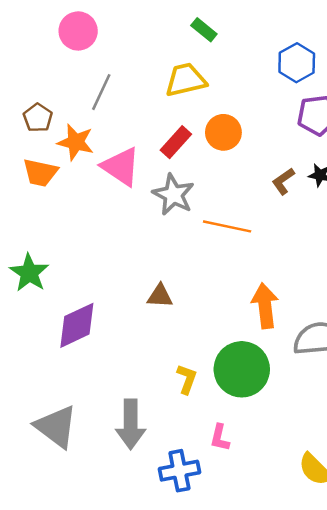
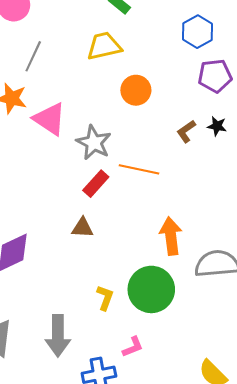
red rectangle: (176, 142) -> (96, 184), moved
pink L-shape: (220, 438) -> (133, 347), turned -125

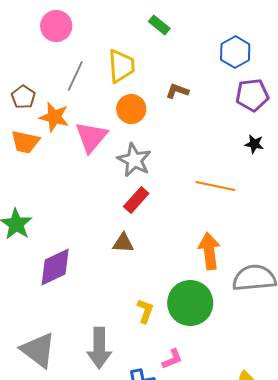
yellow trapezoid: (104, 46) -> (121, 66), moved, turned 99
orange circle: (136, 90) -> (131, 109), moved
pink triangle: (50, 119) -> (91, 137), turned 36
brown L-shape: (186, 131) -> (177, 91), moved, turned 55
orange line: (139, 169) -> (215, 186), moved

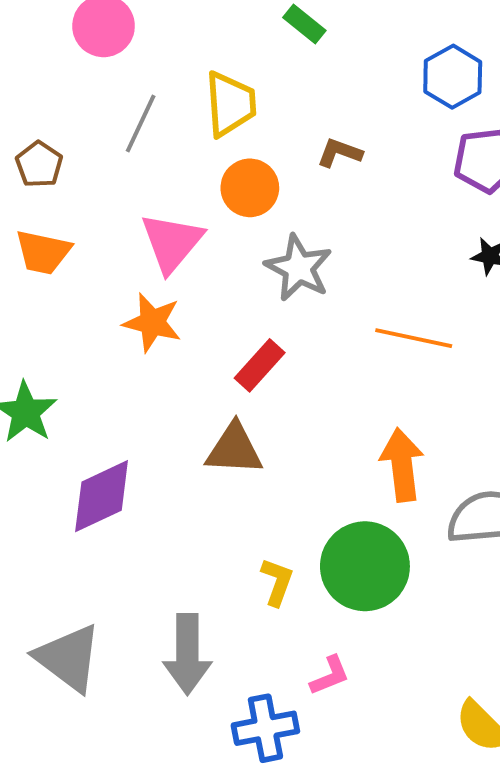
orange star: (54, 117) -> (152, 322), moved
gray star: (134, 160) -> (299, 268), moved
brown triangle: (123, 243) -> (234, 449), size x1.4

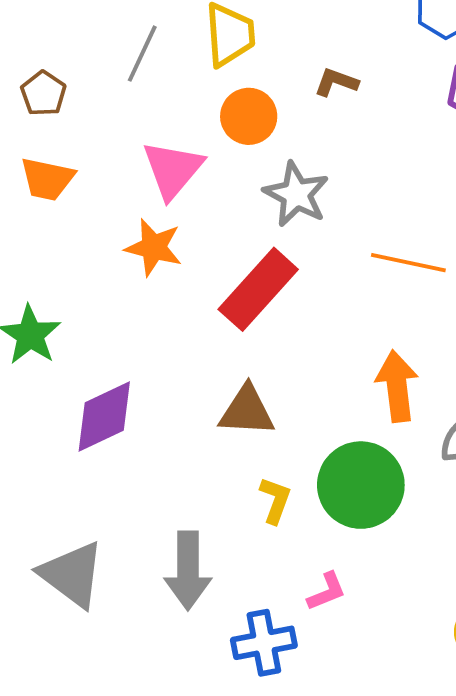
red rectangle: (260, 365) -> (258, 289), size x1.6
brown triangle: (234, 449) -> (247, 411), moved

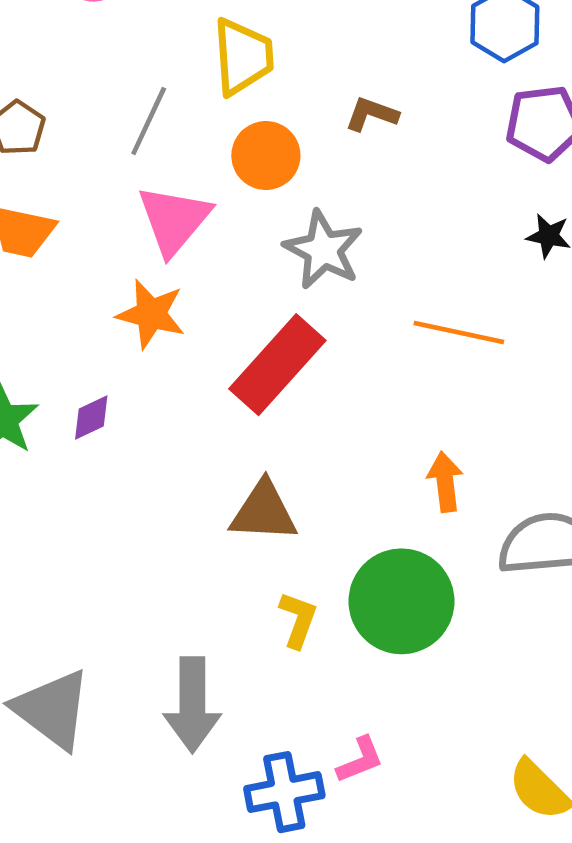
gray line: (142, 54) -> (149, 121), moved
orange arrow: (397, 386) -> (445, 482), size x0.7
purple diamond: (104, 417) -> (91, 417), moved, size x0.5
pink L-shape: (327, 591) -> (360, 760), moved

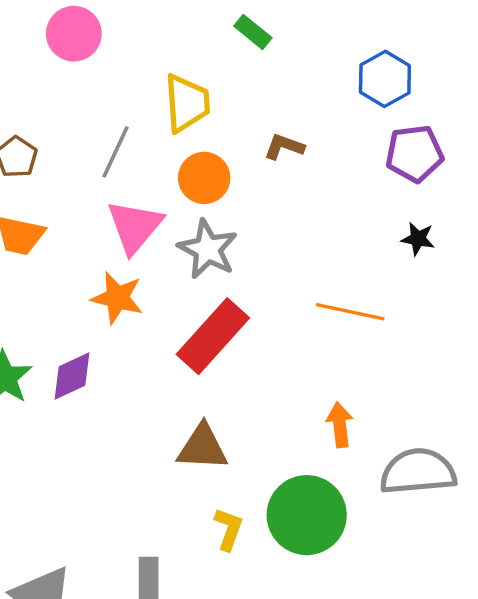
gray star: (323, 250) -> (208, 249), moved
purple diamond: (91, 417) -> (72, 376), size x1.4

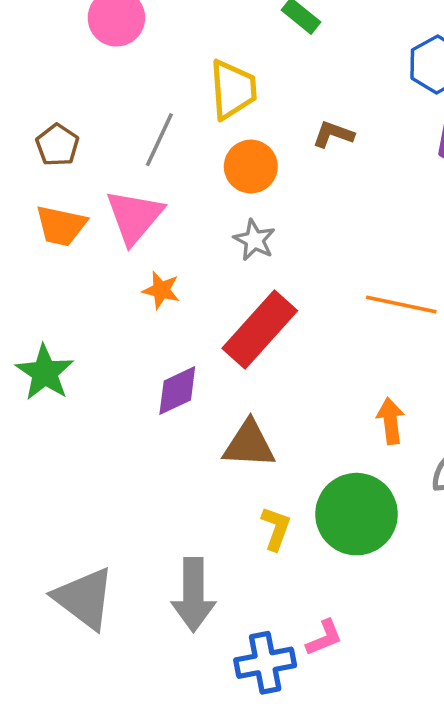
pink triangle: (135, 227) -> (134, 217), moved
gray star: (208, 249) -> (254, 240), size x0.7
orange star: (117, 298) -> (161, 290), size x0.7
purple diamond: (72, 376) -> (177, 390), moved

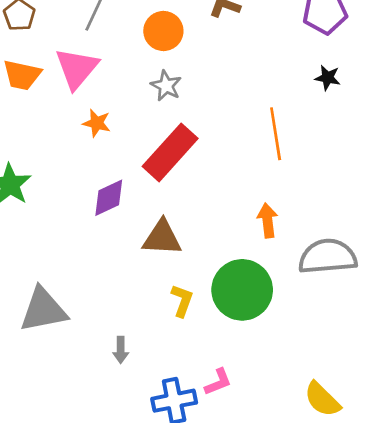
orange line: (401, 304) -> (276, 134), turned 69
gray arrow: (193, 595) -> (121, 350), size x0.5
gray triangle: (84, 598) -> (43, 310), moved, turned -48

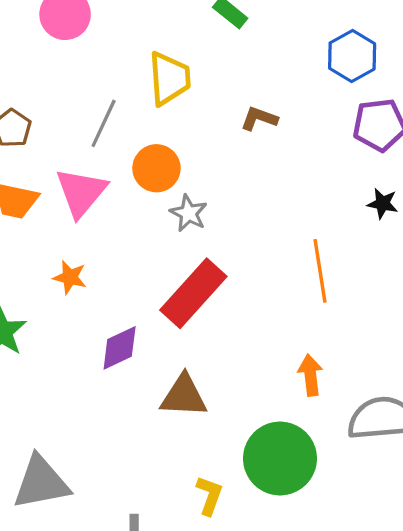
orange circle: (163, 31) -> (156, 168), moved
orange star: (97, 123) -> (70, 277), moved
yellow L-shape: (182, 301) -> (209, 495), moved

